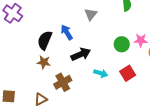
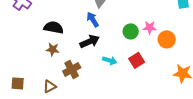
blue arrow: (67, 32) -> (93, 19), moved
black semicircle: (45, 40) -> (54, 27), turned 78

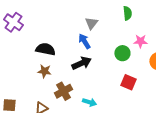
pink star: (150, 27) -> (140, 41), moved
cyan arrow: (110, 60) -> (89, 102), moved
red square: (137, 60) -> (128, 82), turned -35

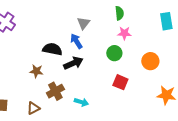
pink star: (140, 41) -> (124, 33), moved
black semicircle: (45, 49) -> (52, 49), moved

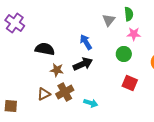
gray triangle: (83, 23) -> (109, 20), moved
black semicircle: (52, 49) -> (45, 49), moved
brown star: (36, 71) -> (57, 70), moved
brown triangle: (33, 108) -> (44, 94), moved

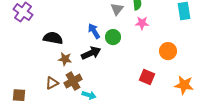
green circle: (124, 54) -> (113, 37), moved
red square: (130, 83) -> (147, 77), moved
cyan arrow: (91, 103) -> (89, 95), moved

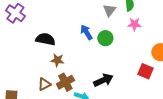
black arrow: (91, 53) -> (103, 80), moved
red square: (147, 77) -> (145, 71), moved

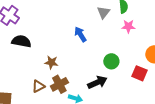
green circle: (105, 38) -> (111, 61), moved
black semicircle: (45, 39) -> (21, 41), moved

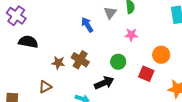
pink star: (128, 26) -> (131, 35), moved
blue arrow: (80, 34) -> (87, 25), moved
brown cross: (59, 84) -> (80, 60), moved, turned -30

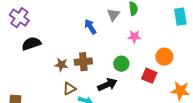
black semicircle: (28, 42) -> (31, 44), turned -30
brown cross: (80, 60) -> (83, 62), turned -36
brown triangle: (45, 87) -> (69, 89), moved

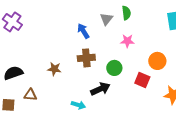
black semicircle: (31, 44) -> (13, 73), moved
brown cross: (83, 62) -> (86, 58), moved
brown triangle: (69, 89) -> (30, 95), moved, turned 32

